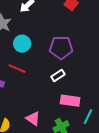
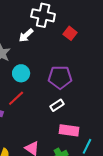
red line: (17, 69) -> (16, 98), turned -66

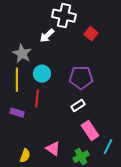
red line: (16, 98) -> (37, 99), turned -42
pink rectangle: (69, 130) -> (90, 131), turned 48

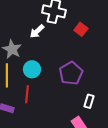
purple pentagon: (81, 78) -> (71, 73), turned -30
white rectangle: (78, 106) -> (89, 101), moved, turned -40

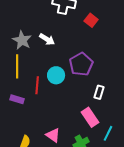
white arrow: (37, 31) -> (47, 39), moved, turned -105
cyan circle: (32, 69) -> (56, 75), moved

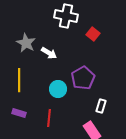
gray star: (22, 40) -> (26, 43), moved
red line: (37, 85) -> (49, 118), moved

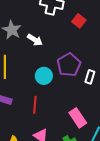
white rectangle: (101, 106) -> (90, 77), moved

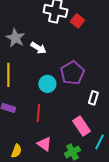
red square: (79, 21) -> (77, 21), moved
white rectangle: (90, 77) -> (93, 98), moved

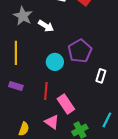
pink rectangle: (81, 126) -> (66, 104), moved

